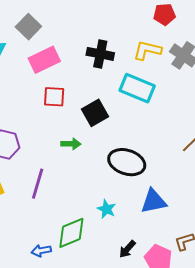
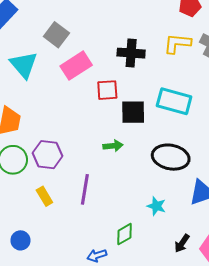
cyan rectangle: (137, 88) -> (174, 101), moved
red square: (54, 97) -> (107, 90), moved
black square: (95, 113) -> (133, 112), turned 36
green diamond: (71, 233) -> (124, 234), size x0.7

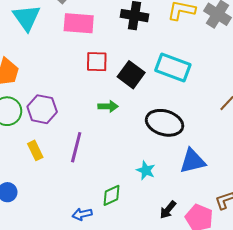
pink rectangle: (76, 66) -> (79, 23), turned 32
red square: (107, 90) -> (97, 62), moved
black square: (133, 112) -> (131, 75), turned 32

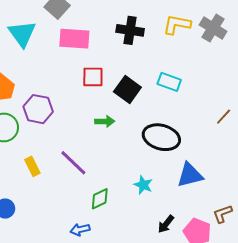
cyan rectangle: (173, 68) -> (169, 82), size x0.7
purple hexagon: (42, 109) -> (38, 109), moved
purple line: (76, 147) -> (73, 163), turned -60
green diamond: (112, 195) -> (100, 199), moved

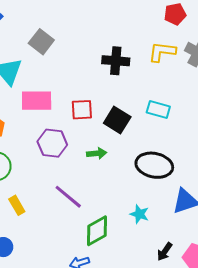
pink rectangle: (74, 39) -> (37, 101), moved
purple hexagon: (38, 109) -> (52, 143), moved
yellow rectangle: (32, 166) -> (17, 205), moved
green diamond: (100, 199) -> (97, 231), size x1.4

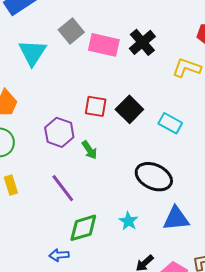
black cross: (116, 61) -> (142, 42), moved, turned 32
pink rectangle: (37, 101) -> (104, 45), moved
black square: (117, 120) -> (129, 109), moved
green arrow: (97, 153) -> (89, 150), moved, turned 48

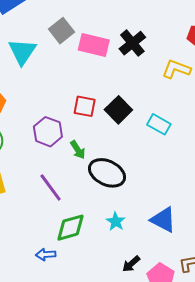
black ellipse: (154, 177) -> (107, 173), moved
blue triangle: (176, 219) -> (163, 220), turned 32

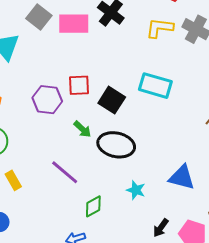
black square: (118, 110) -> (112, 100), moved
cyan rectangle: (159, 124) -> (155, 86), size x1.4
purple hexagon: (48, 132) -> (47, 100), moved
green diamond: (70, 228) -> (93, 206), size x0.7

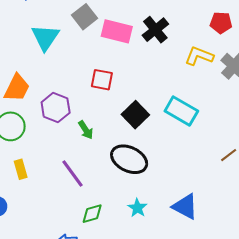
red square: (79, 85) -> (102, 80), moved
purple hexagon: (47, 100) -> (56, 108), moved
green arrow: (82, 129) -> (86, 130), moved

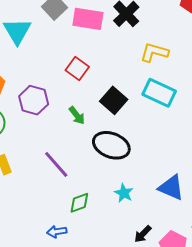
yellow L-shape: (199, 56) -> (154, 52), moved
red square: (102, 80) -> (77, 68), turned 30
green arrow: (86, 130) -> (77, 115), moved

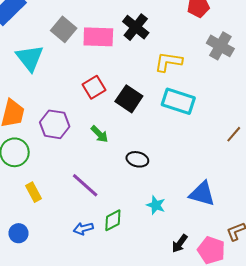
red square: (77, 68) -> (94, 87), turned 30
black square: (114, 100) -> (129, 99), moved
black ellipse: (111, 145) -> (137, 159), size x0.6
blue arrow: (57, 232) -> (83, 228), moved

